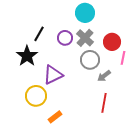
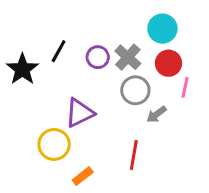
cyan circle: (85, 13) -> (162, 29), moved
black star: (27, 56) -> (22, 69), moved
red line: (104, 103) -> (134, 155), moved

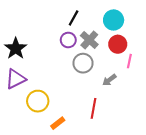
black line: (59, 51) -> (74, 18), moved
gray circle: (135, 90) -> (83, 63), moved
purple triangle: (80, 113) -> (16, 79), moved

